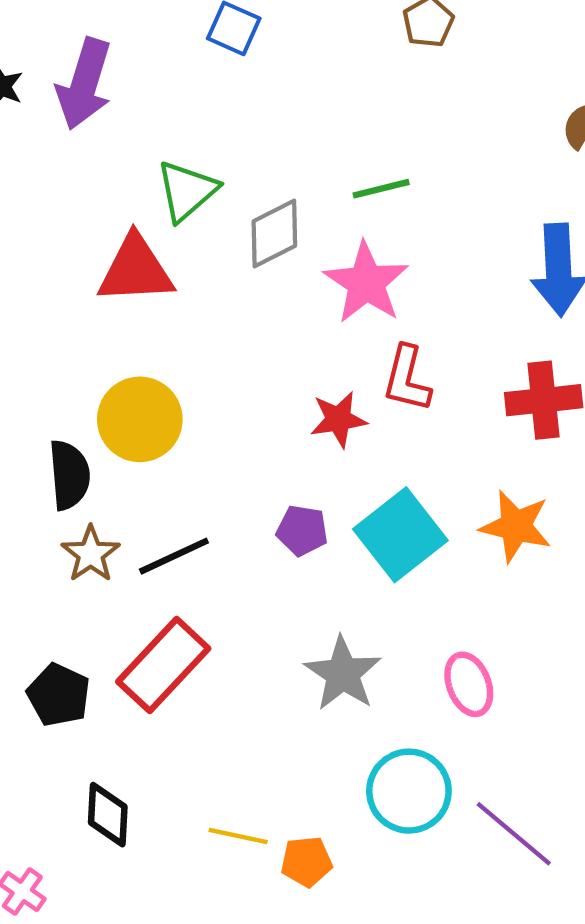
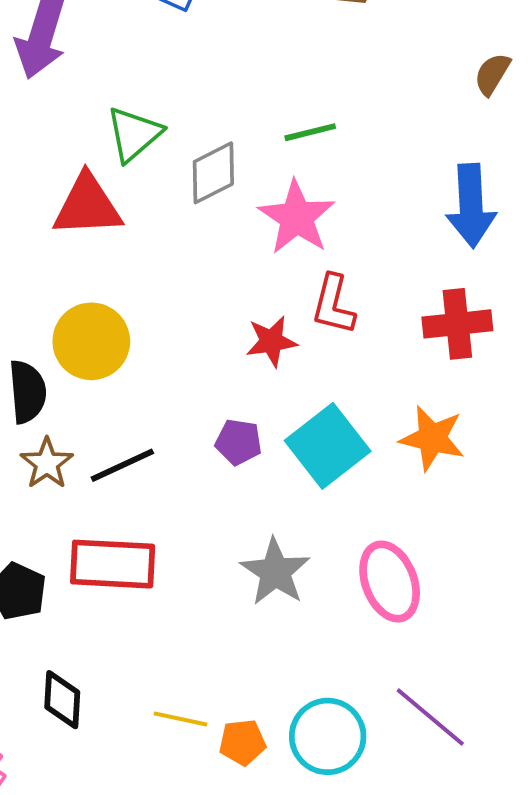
red rectangle: (163, 665) -> (113, 564), turned 50
pink ellipse: (469, 684) -> (390, 581), size x1.4
cyan circle: (409, 791) -> (328, 736), moved

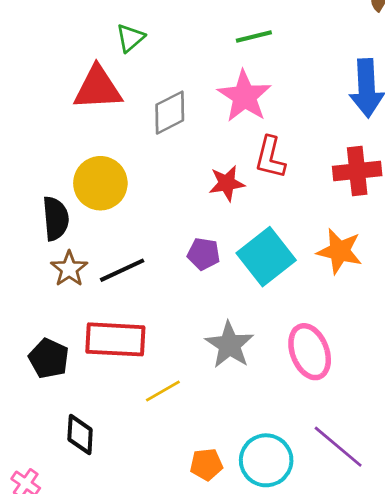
green triangle: (134, 134) -> (130, 38), size x0.7
gray diamond: (213, 173) -> (170, 113), moved
yellow line: (180, 719) -> (163, 391), moved, turned -42

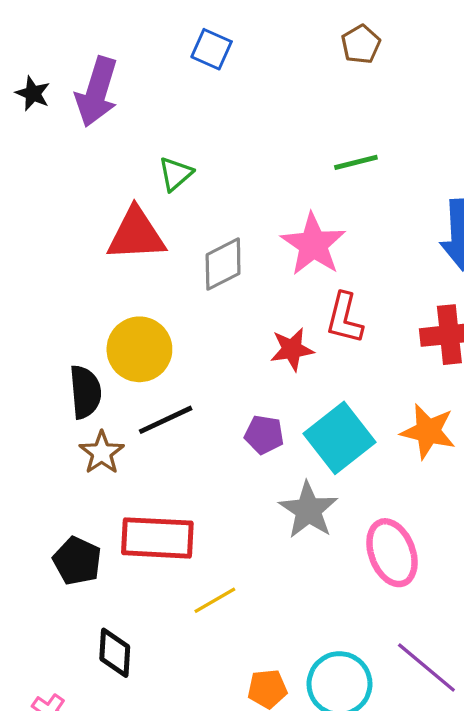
green line: (254, 37) -> (356, 162), moved
black line: (122, 270) -> (166, 420), moved
gray star: (229, 345) -> (308, 510), moved

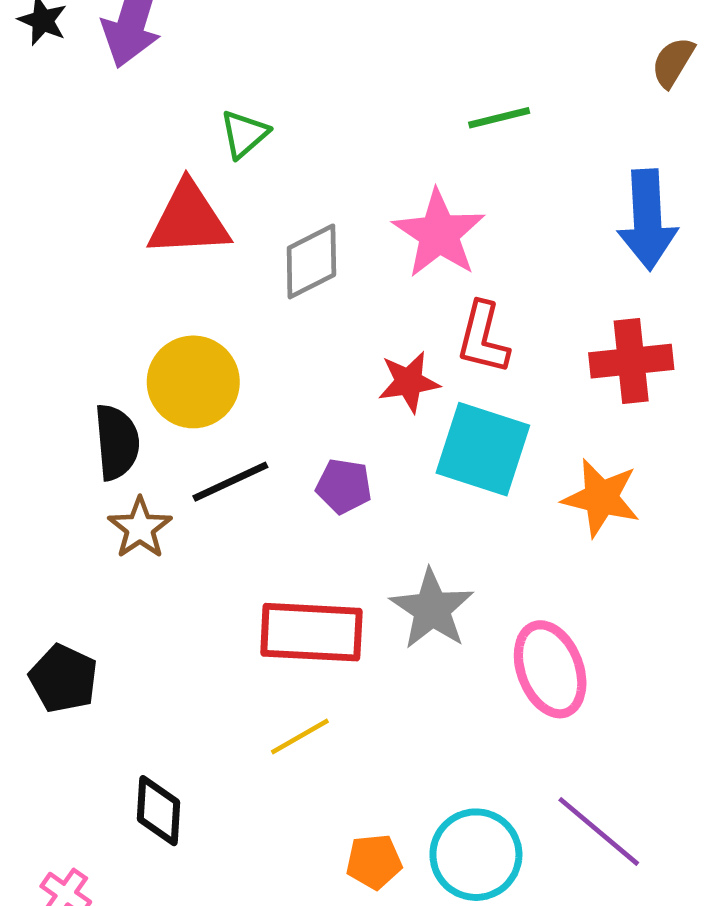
purple pentagon: (264, 435) -> (344, 486), moved
cyan square: (340, 438) -> (483, 449), moved, turned -34
red rectangle: (157, 538) -> (311, 632), moved
black pentagon: (77, 561) -> (63, 679), moved

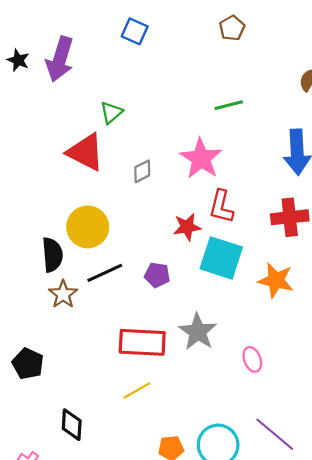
red triangle: (189, 220) -> (86, 152), turned 30
gray diamond: (311, 261) -> (142, 171), size x0.7
pink ellipse: (550, 669) -> (252, 359), size x0.6

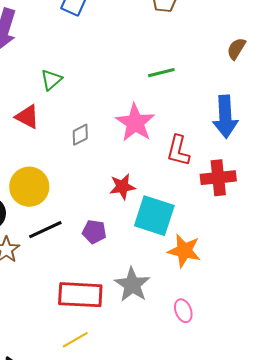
red triangle: (86, 152) -> (27, 117), size x0.7
red L-shape: (221, 207) -> (178, 151), moved
orange star: (276, 280) -> (184, 251), moved

